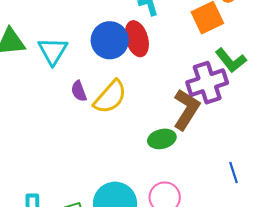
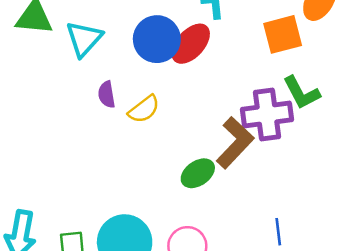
red ellipse: (137, 39) -> (191, 44), turned 48
yellow semicircle: (110, 97) -> (144, 109), size x0.7
green ellipse: (162, 139) -> (198, 173), turned -32

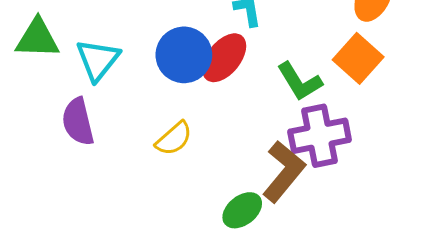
orange square: (283, 34) -> (358, 58), moved, turned -30
green L-shape: (301, 93) -> (300, 81), moved
purple semicircle: (107, 95) -> (78, 122), moved, size x1.5

